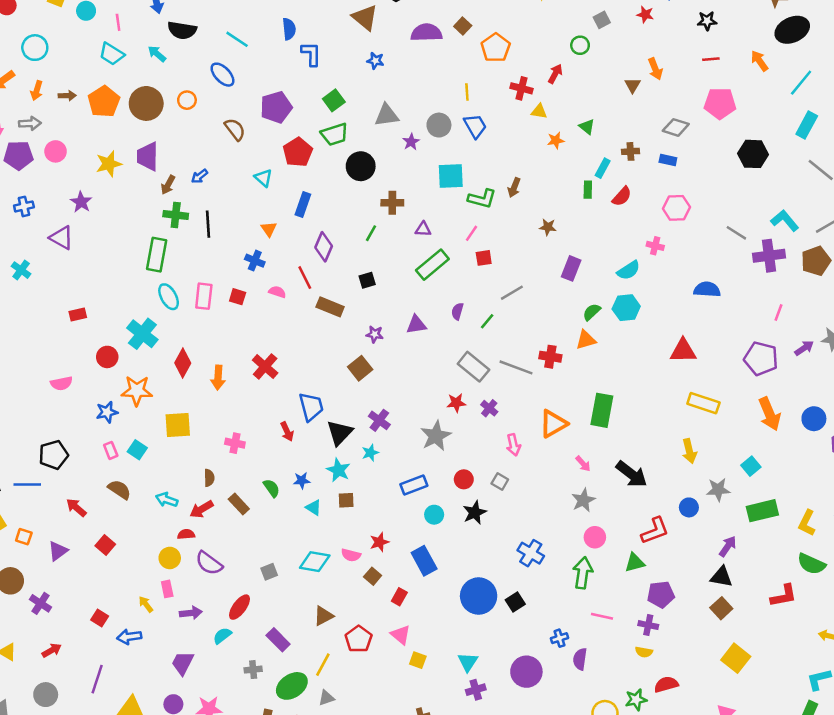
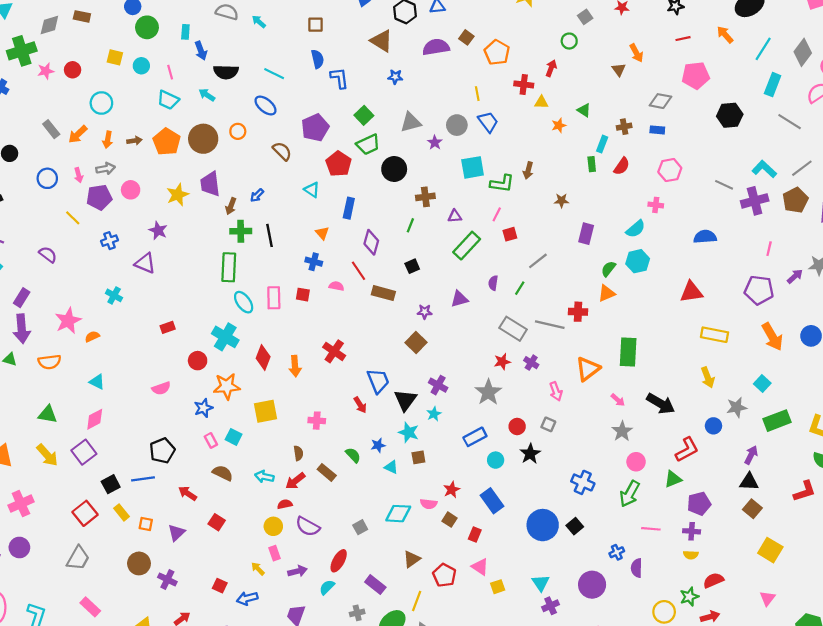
green arrow: (583, 573) -> (630, 494), turned -152
yellow square: (418, 660) -> (498, 587), turned -32

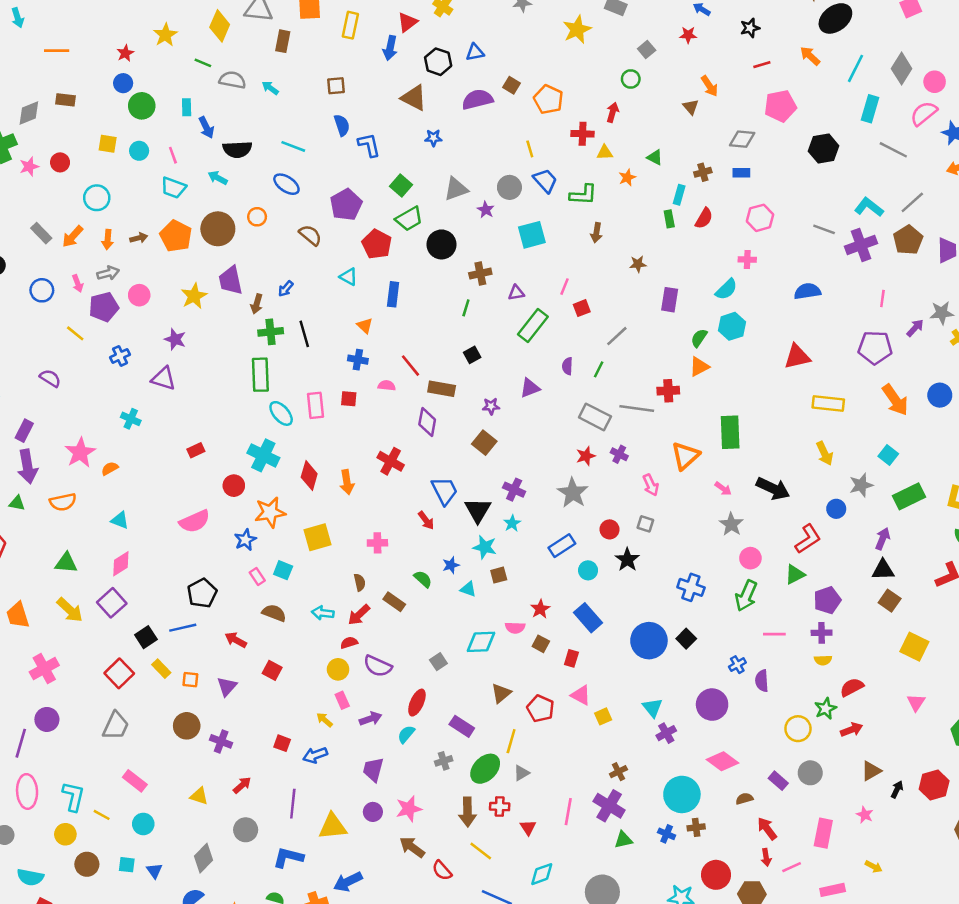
green L-shape: (502, 183) -> (583, 195), moved
purple diamond: (371, 242) -> (427, 422), moved
pink semicircle: (161, 388) -> (195, 521), size x1.4

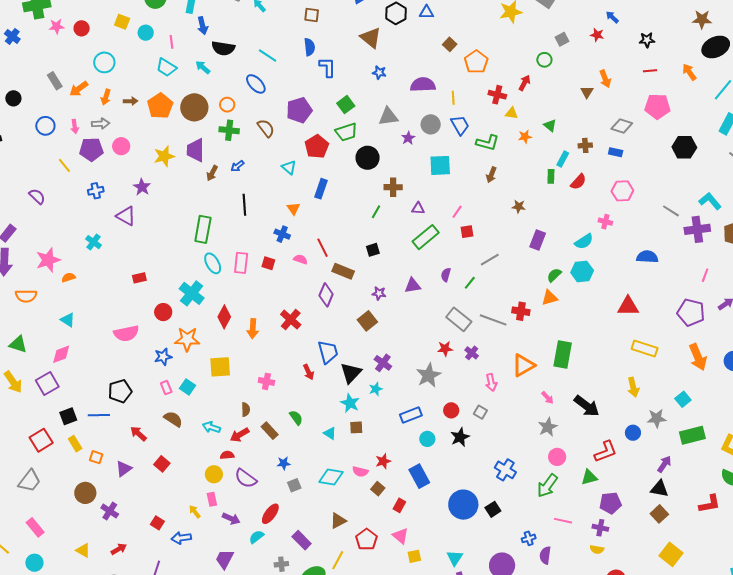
purple semicircle: (477, 99) -> (423, 85), moved
green cross: (271, 332) -> (229, 130), moved
blue star: (451, 565) -> (284, 463), moved
purple arrow: (370, 719) -> (231, 519), turned 30

